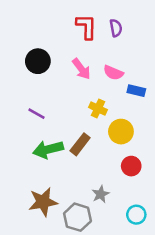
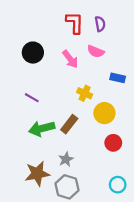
pink semicircle: (113, 73) -> (96, 51), moved
gray star: (101, 194) -> (66, 159), moved

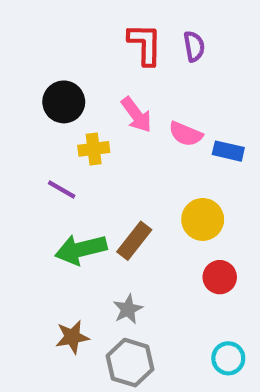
pink semicircle: (96, 51) -> (186, 134), moved
yellow cross: (85, 93) -> (94, 149), moved, turned -32
brown star: (37, 174) -> (72, 337), size x0.7

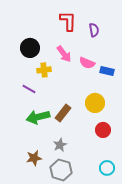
purple semicircle: (194, 46) -> (94, 30), moved

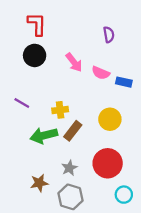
red L-shape: (68, 21) -> (37, 24), moved
yellow cross: (44, 70) -> (60, 110), moved
purple line: (29, 89) -> (22, 103), moved
red circle: (103, 130) -> (108, 163), moved, size x1.6

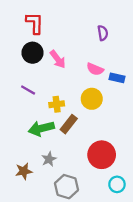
pink arrow: (74, 62) -> (58, 59), moved
purple line: (22, 103) -> (28, 90), moved
yellow circle: (110, 119) -> (92, 99), moved
gray star: (69, 168) -> (49, 159), moved
brown star: (39, 183) -> (24, 171), moved

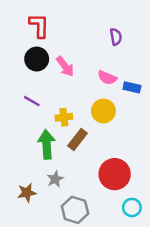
green arrow: (41, 128) -> (47, 144), turned 100

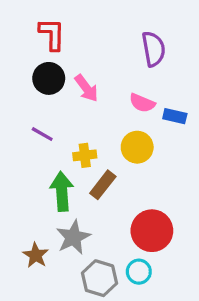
purple semicircle: (116, 37) -> (154, 49), size x1.5
gray star: (55, 179) -> (73, 237), size x1.5
brown star: (27, 193) -> (36, 255), turned -30
cyan circle: (132, 207) -> (139, 272), moved

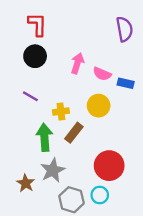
purple semicircle: (154, 49) -> (124, 29), moved
pink arrow: (86, 88) -> (77, 63), moved, turned -126

